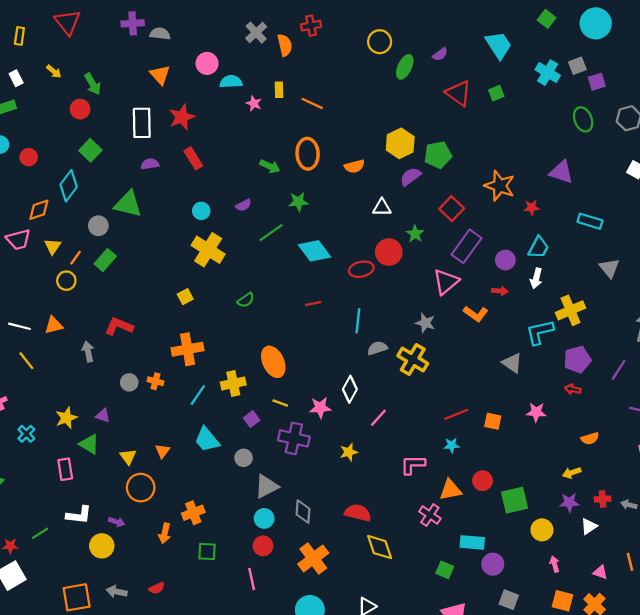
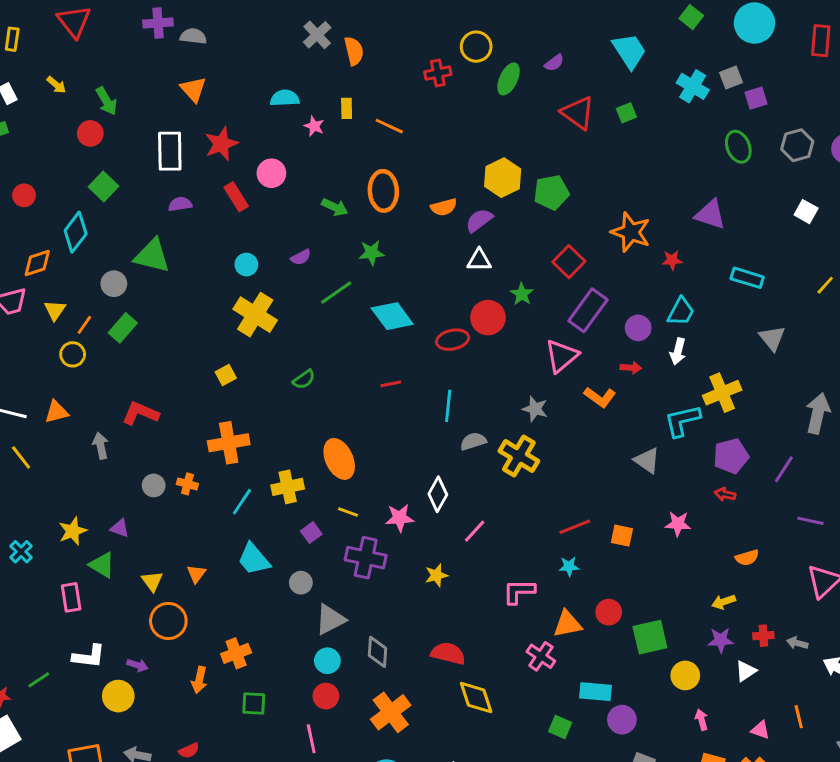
red cross: (311, 26) -> (438, 73), moved
pink circle: (207, 63) -> (271, 173), moved
purple semicircle: (410, 177) -> (479, 220), moved

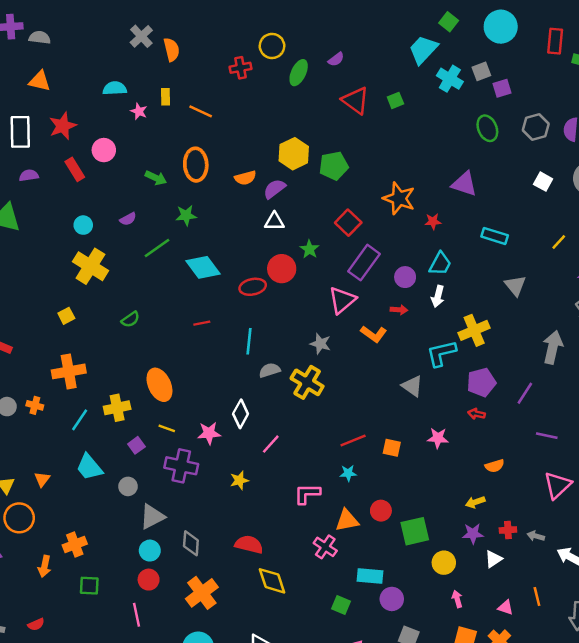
cyan trapezoid: (629, 51) -> (423, 50), moved, turned -104
orange triangle: (193, 89) -> (40, 81), turned -35

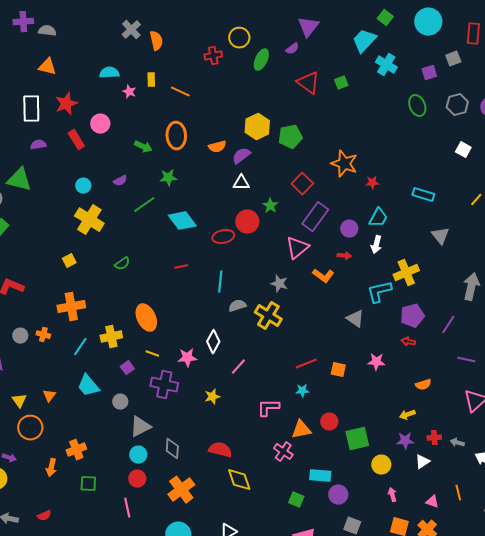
gray square: (481, 71) -> (453, 59), moved
purple triangle: (464, 184) -> (308, 27), moved, turned 50

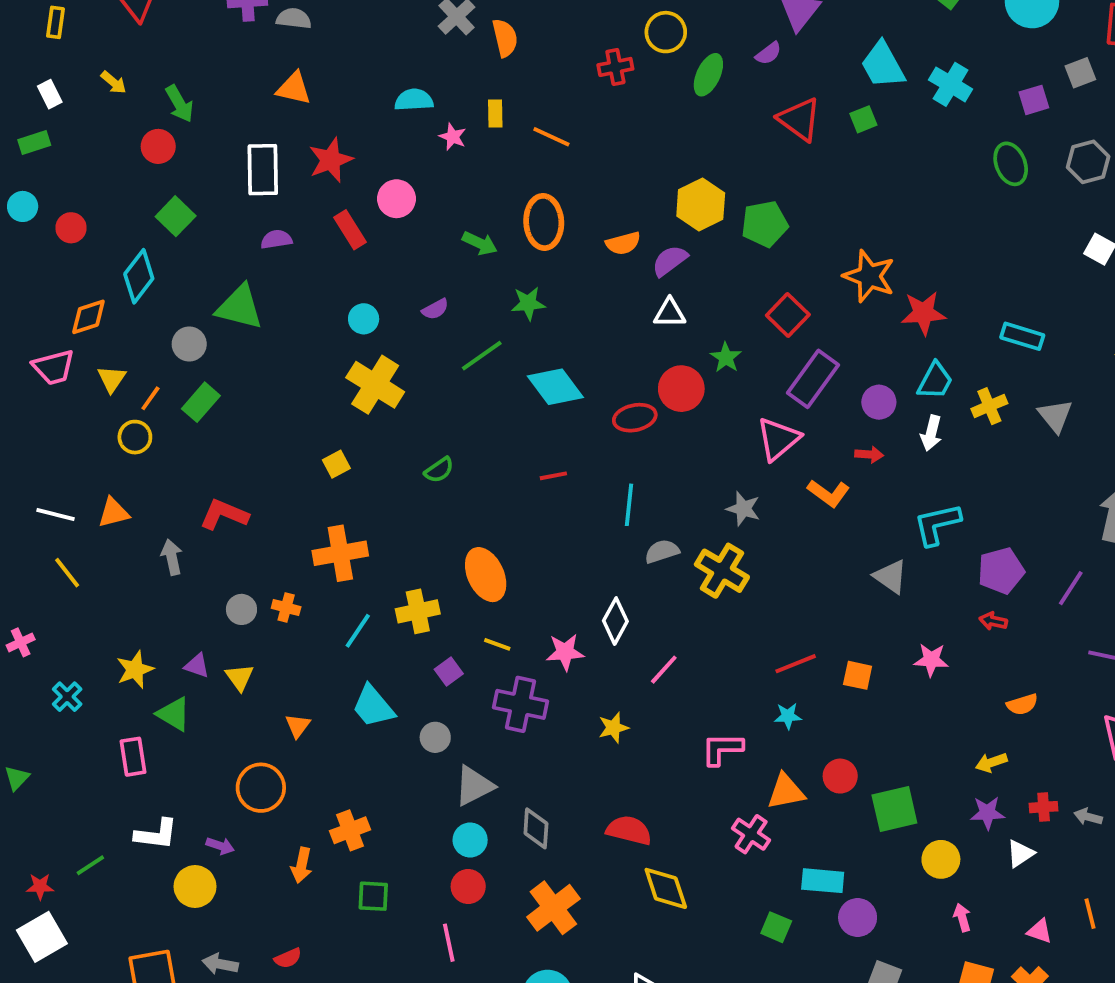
cyan trapezoid: (364, 41) -> (883, 65), moved, turned -72
red star: (372, 183) -> (923, 313), size x1.6
yellow cross: (406, 273) -> (989, 406), moved, size x0.7
yellow triangle: (19, 401) -> (240, 677), moved

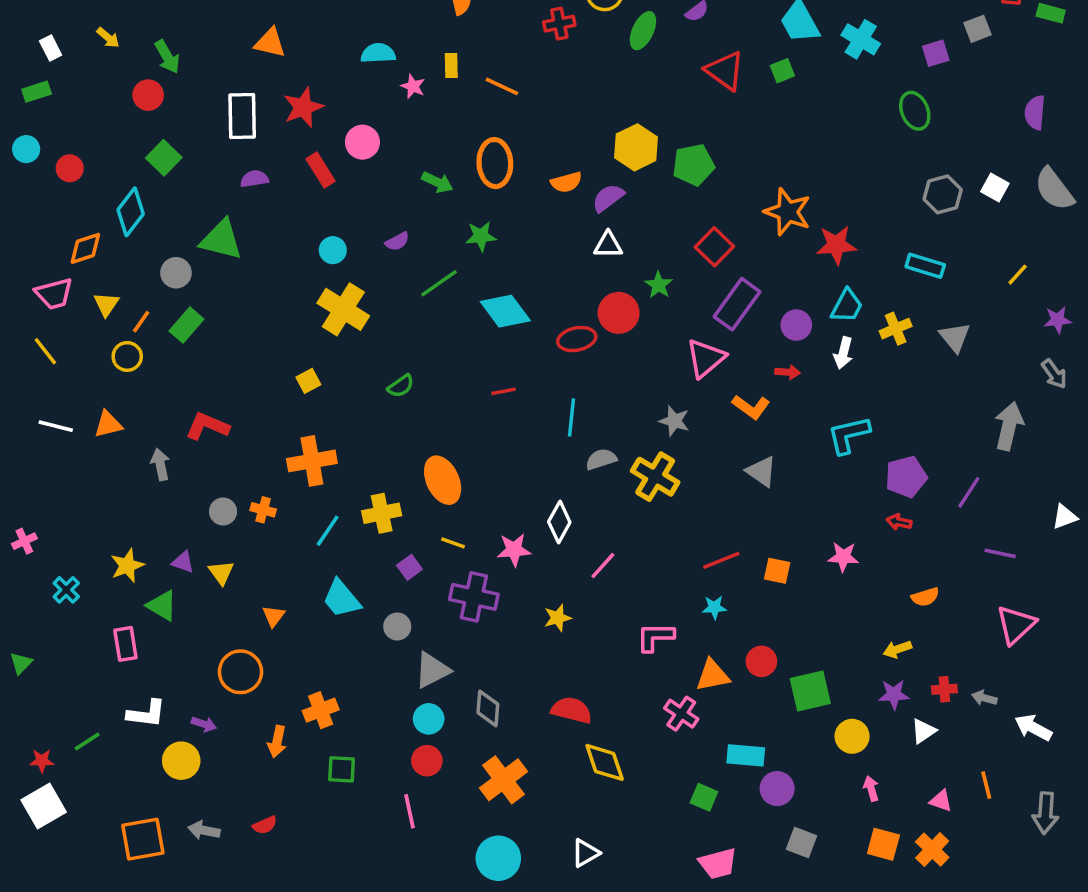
gray hexagon: (1088, 162) -> (943, 194), moved
yellow line: (67, 573) -> (45, 351), moved
gray triangle: (891, 577) -> (761, 471), moved

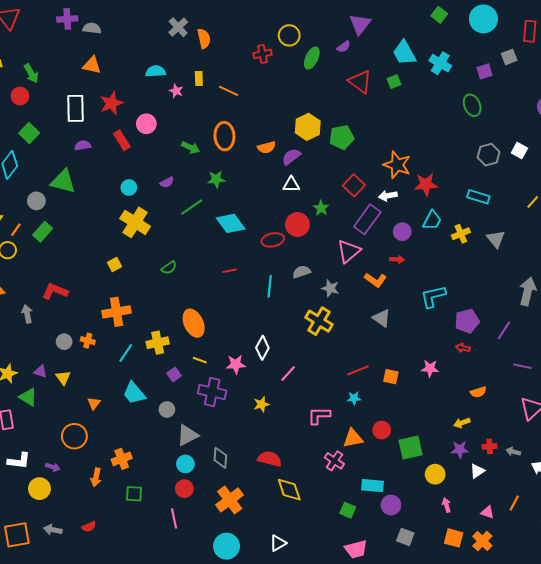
white arrow: (843, 353) -> (388, 196), moved, turned 66
gray semicircle: (601, 459) -> (302, 272), moved
orange line: (986, 785) -> (514, 503), turned 42

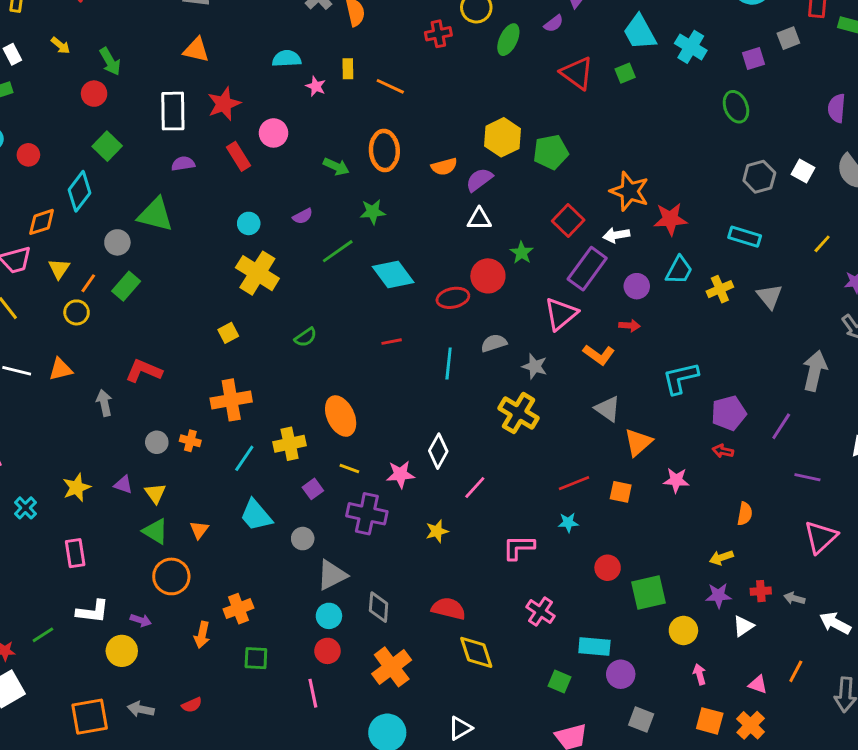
orange semicircle: (478, 392) -> (745, 514), turned -63
green triangle: (28, 397) -> (155, 531), moved
orange triangle: (353, 438) -> (638, 442), moved, turned -30

